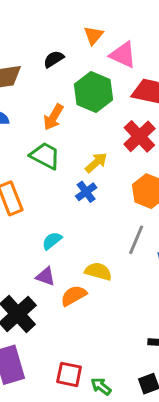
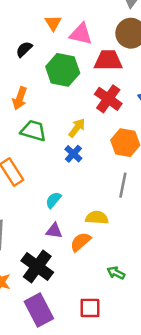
orange arrow: (53, 117) -> (20, 98), moved
green arrow: (101, 386) -> (116, 273), moved

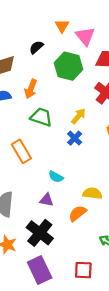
pink triangle: (81, 34) -> (85, 36), turned 35
cyan semicircle: (53, 200) -> (56, 177), turned -104
purple triangle: (54, 231) -> (47, 200), moved

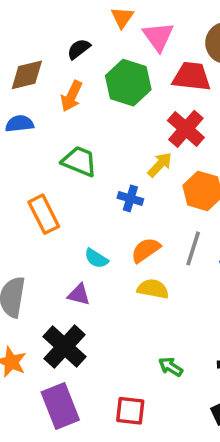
orange arrow: (31, 89) -> (72, 96), moved
yellow arrow: (78, 116) -> (160, 165), moved
blue cross: (75, 138) -> (130, 198), turned -32
orange semicircle: (78, 213) -> (146, 250), moved

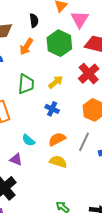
black semicircle: (79, 49) -> (34, 20), turned 112
green trapezoid: (79, 161) -> (26, 84), turned 65
yellow arrow: (160, 165) -> (56, 82), moved

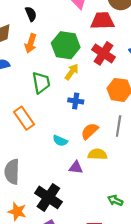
green hexagon: (59, 43) -> (66, 45), moved
purple triangle: (16, 159) -> (76, 167), moved

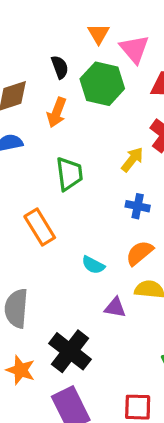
green hexagon: (66, 45) -> (102, 84), moved
yellow arrow: (72, 72) -> (132, 160), moved
blue cross: (76, 101) -> (138, 206), moved

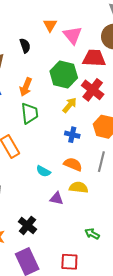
green hexagon: (102, 84) -> (64, 75), moved
orange arrow: (57, 112) -> (26, 87), moved
orange semicircle: (140, 253) -> (73, 164), turned 60
black cross: (70, 351) -> (27, 225), size x0.7

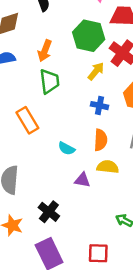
orange semicircle: (73, 164) -> (101, 140), turned 72

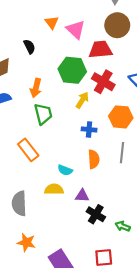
yellow semicircle: (108, 167) -> (54, 189), moved
black cross: (49, 212) -> (96, 214), moved

